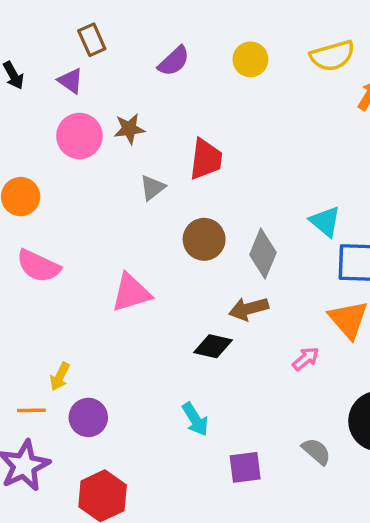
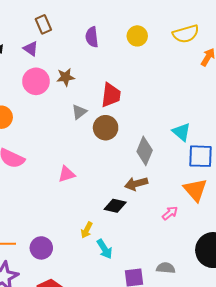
purple semicircle: (174, 61) -> (92, 37), turned 126
brown circle: (204, 239) -> (106, 128), moved
pink triangle: (131, 293) -> (67, 174), size x0.7
yellow arrow: (60, 376) -> (87, 230), moved
gray semicircle: (316, 451) -> (166, 268), moved, turned -36

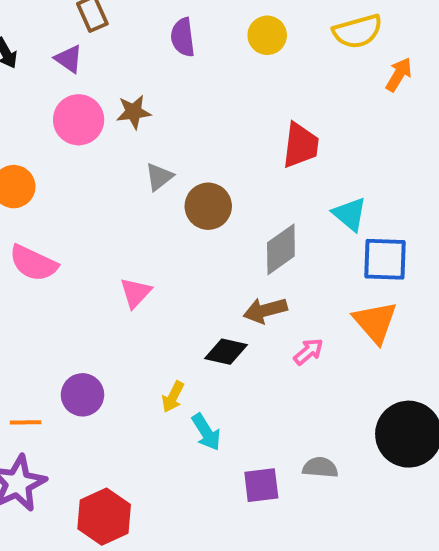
red trapezoid: (111, 95) -> (301, 145), moved
gray diamond: (145, 151) -> (281, 249), turned 32
pink triangle: (67, 174) -> (136, 293), turned -30
pink arrow: (170, 213) -> (308, 352), moved
purple circle: (41, 248) -> (83, 395), moved

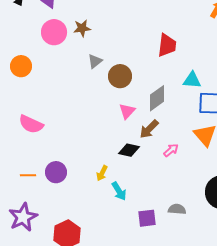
cyan triangle: (350, 214) -> (192, 80), turned -36
pink semicircle: (33, 263) -> (31, 124), moved
pink triangle: (136, 293) -> (127, 111), moved
brown arrow: (265, 310) -> (149, 129), turned -30
orange line: (26, 422) -> (28, 175), moved

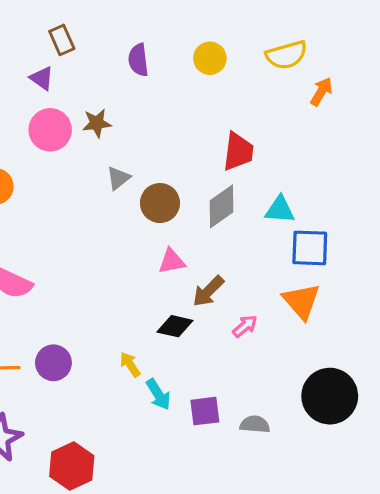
gray diamond: (157, 98) -> (222, 206), moved
pink triangle: (127, 111) -> (172, 261), turned 36
yellow arrow: (102, 173) -> (130, 364), turned 119
purple square: (147, 218) -> (205, 411), moved

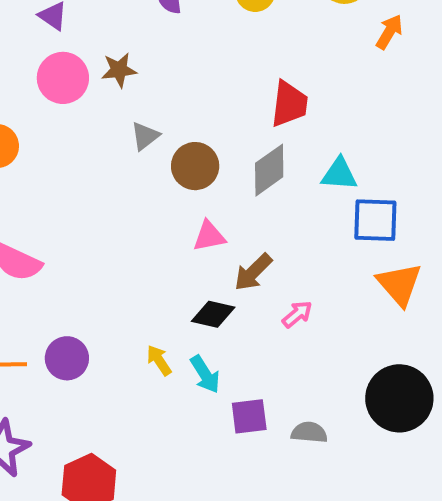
orange triangle: (301, 301) -> (399, 284), moved
cyan arrow: (158, 394) -> (205, 374), moved

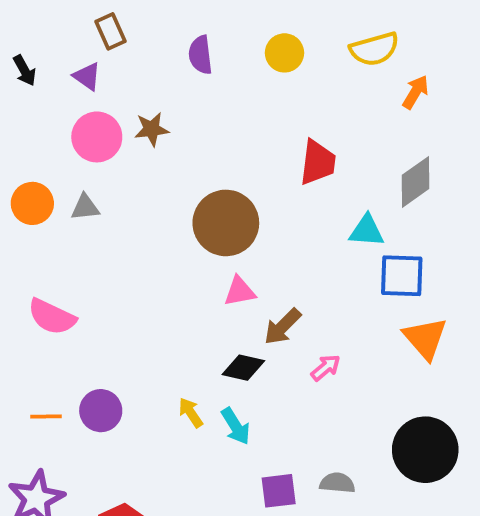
gray triangle: (145, 136) -> (85, 207), moved, turned 32
brown circle: (195, 166) -> (226, 223), size x1.4
gray diamond: (269, 170) -> (415, 182), moved
purple square: (249, 416) -> (279, 491), moved

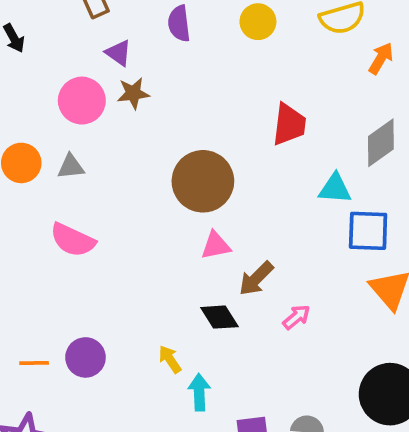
purple triangle: (87, 76) -> (119, 53), moved
pink semicircle: (52, 317) -> (73, 240), moved
black diamond: (243, 368) -> (219, 317), turned 45
cyan arrow: (236, 426) -> (199, 392), moved, turned -150

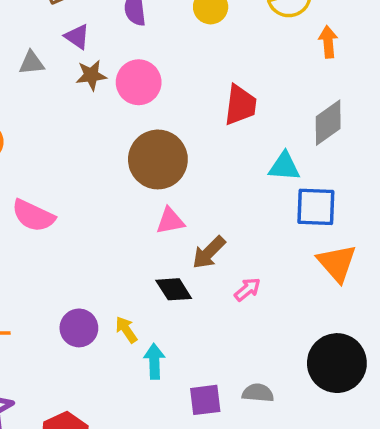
orange arrow: (381, 58) -> (328, 42), turned -36
pink circle: (82, 101) -> (139, 82), moved
gray triangle: (71, 167) -> (32, 63), moved
purple circle: (85, 357) -> (79, 328), moved

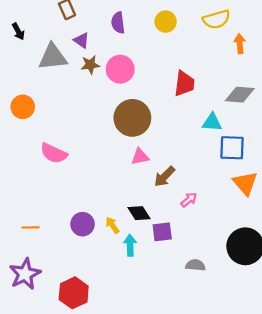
gray triangle: (32, 63) -> (53, 57), size x1.8
gray diamond: (328, 123) -> (240, 95), turned 40
black diamond: (174, 289) -> (139, 213), moved
purple square: (205, 400) -> (162, 232), moved

